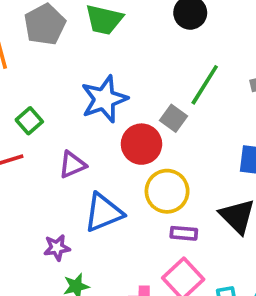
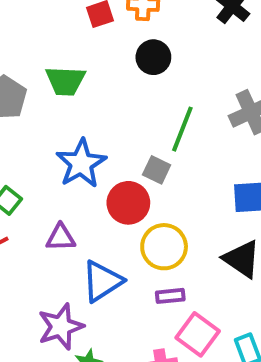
purple triangle: (72, 165) -> (61, 238), turned 32
purple rectangle: (184, 233) -> (170, 296), moved
purple star: (57, 248) -> (61, 327), size x1.6

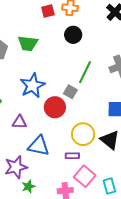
yellow circle: (164, 247) -> (83, 134), moved
blue triangle: (102, 281) -> (39, 146), turned 40

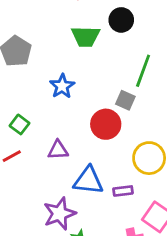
green trapezoid: (28, 43) -> (86, 37), moved
blue star: (33, 86) -> (62, 86), moved, size x0.7
purple rectangle: (72, 156) -> (123, 191), moved

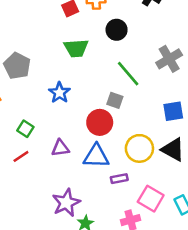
black circle: (121, 20) -> (117, 30), moved
green line: (143, 71) -> (128, 74), turned -56
blue triangle: (88, 181) -> (96, 156), moved

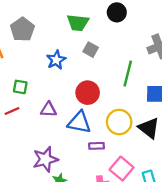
green line: (128, 74) -> (128, 73), moved, turned 45
gray square: (115, 100) -> (91, 50), moved
green square: (25, 129) -> (20, 87), turned -32

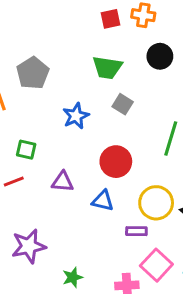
blue triangle: (79, 122) -> (103, 201), size x0.7
purple rectangle: (97, 146) -> (136, 231), moved
purple star: (45, 159) -> (29, 246), moved

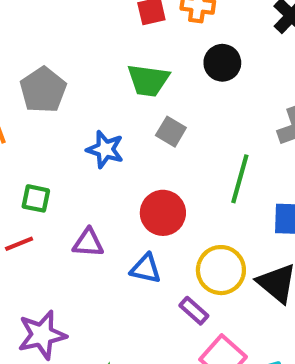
blue star: (76, 116) -> (105, 149), turned -30
purple rectangle: (136, 231) -> (194, 311), turned 42

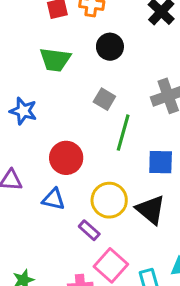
gray square: (171, 132) -> (104, 99), moved

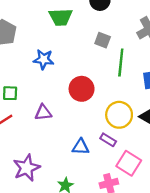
blue triangle: (53, 199) -> (81, 147), moved

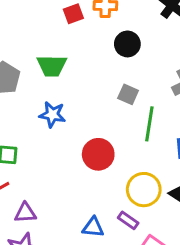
green trapezoid: (61, 17) -> (52, 66), moved
purple triangle: (43, 113) -> (25, 213), moved

